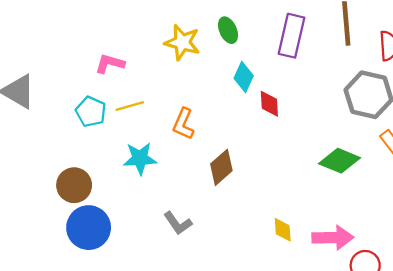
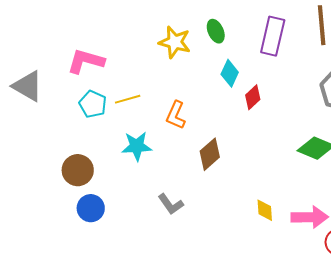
pink L-shape: (110, 64) -> (86, 61), moved, size x1.4
red diamond: (269, 104) -> (253, 97), turned 50
blue circle: (89, 228) -> (91, 208), size x0.7

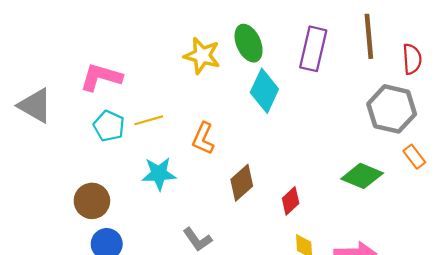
green ellipse: (216, 31) -> (249, 43), size x1.4
cyan diamond: (230, 73) -> (264, 91), size x1.4
red diamond: (253, 97) -> (291, 201), moved

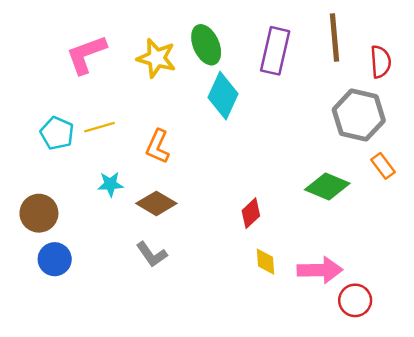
pink L-shape: (101, 77) -> (86, 54), moved, turned -36
cyan star: (159, 174) -> (110, 184), size x0.7
brown diamond: (242, 183) -> (156, 203), moved, turned 72

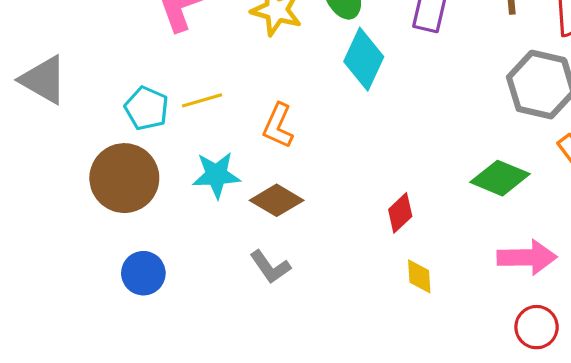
cyan star: (110, 184) -> (216, 175), size x1.4
brown circle: (39, 213) -> (124, 178), moved, size x1.4
pink arrow: (320, 270) -> (527, 257), moved

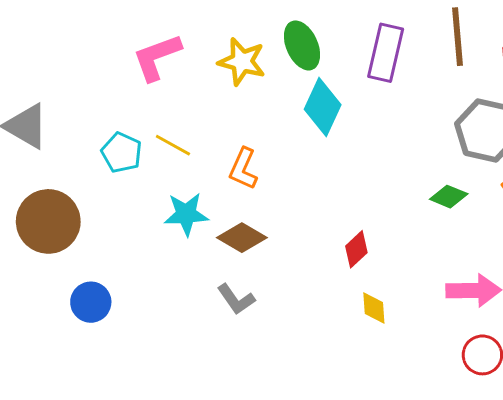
yellow line: (202, 100) -> (173, 145), turned 45
brown circle: (124, 178) -> (48, 221), moved
green diamond: (500, 178) -> (449, 197), moved, size x0.7
blue circle: (143, 273) -> (91, 302), moved

